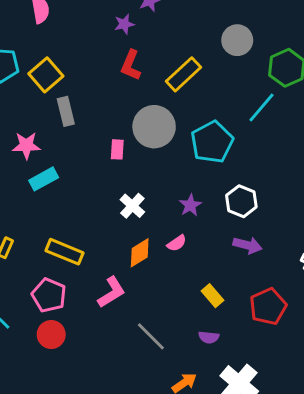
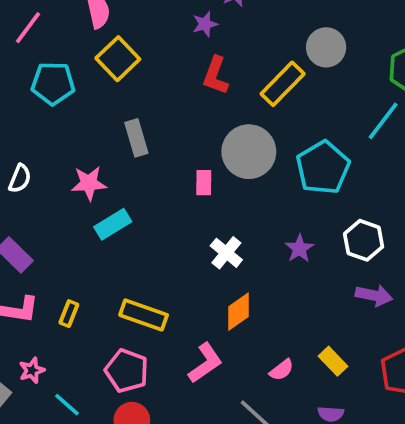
gray circle: (237, 40) -> (326, 47), moved
yellow square: (46, 75) -> (118, 59), moved
pink semicircle: (177, 243) -> (282, 370), moved

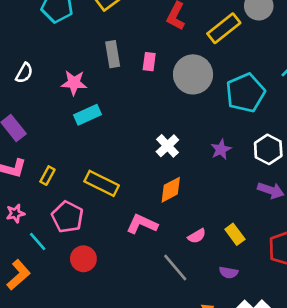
pink rectangle: (204, 183) -> (149, 62), moved
pink L-shape: (205, 363) -> (142, 224), turned -128
pink pentagon: (127, 371) -> (68, 217), moved

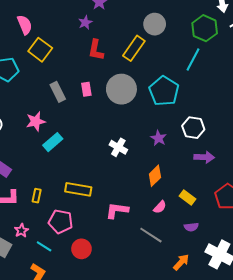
orange diamond: (171, 190) -> (155, 176), moved

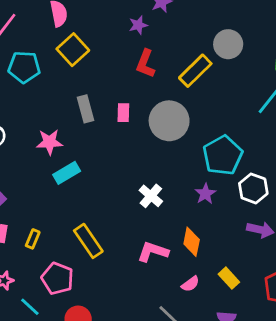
cyan pentagon: (164, 91) -> (223, 155), moved
orange diamond: (155, 176) -> (192, 242), turned -45
yellow rectangle: (78, 189) -> (88, 241), turned 35
pink L-shape: (117, 210) -> (153, 252), moved

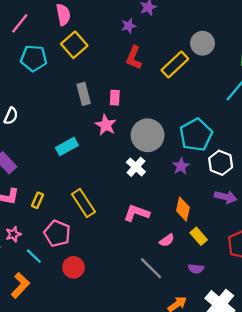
gray circle: (169, 121) -> (148, 135), moved
pink star: (49, 142) -> (106, 125), moved, turned 30
orange diamond: (192, 242) -> (183, 209), moved

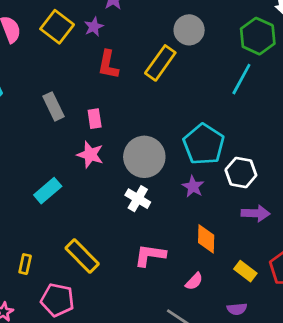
yellow square: (74, 45) -> (57, 27), moved
gray rectangle: (84, 94) -> (54, 106), moved
yellow rectangle: (199, 236) -> (245, 271), moved

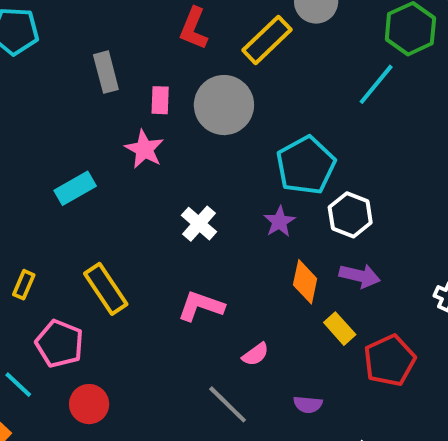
gray circle: (144, 157) -> (224, 105), moved
orange diamond: (206, 239) -> (305, 282), moved
yellow rectangle: (245, 271) -> (340, 329), moved

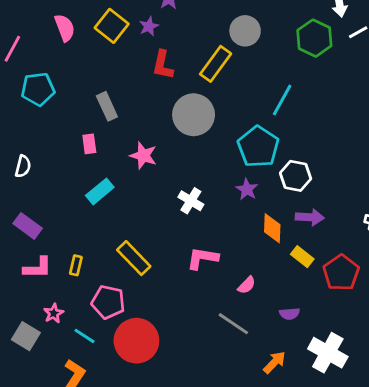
cyan line: (376, 84) -> (282, 100), moved
pink rectangle: (160, 100) -> (89, 144), moved
red circle: (89, 404) -> (136, 341), size x1.6

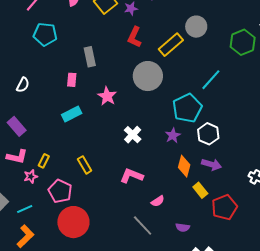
yellow rectangle: (134, 258) -> (85, 165), size x0.7
pink star: (54, 313) -> (31, 176), moved
cyan line: (85, 336) -> (25, 209), moved, turned -70

